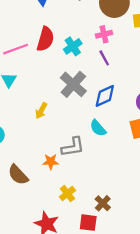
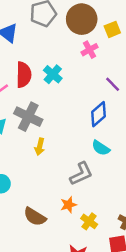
pink cross: (104, 34) -> (90, 50), moved
purple line: (104, 58) -> (113, 84), moved
gray cross: (73, 84) -> (28, 117), moved
orange star: (51, 162) -> (68, 205), moved

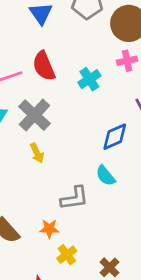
cyan cross: (53, 74) -> (89, 79), moved
red semicircle: (24, 75) -> (44, 66), turned 140
yellow arrow: (40, 147) -> (37, 153), turned -56

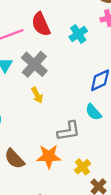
orange star: (49, 229) -> (49, 156), size x1.5
yellow cross: (67, 255) -> (82, 167), moved

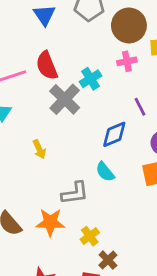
gray cross: (34, 64) -> (65, 99), moved

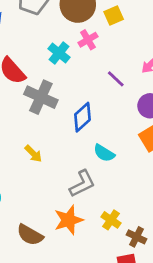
cyan cross: (90, 79) -> (59, 53), moved
blue diamond: (114, 134) -> (82, 117), moved

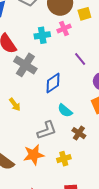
cyan cross: (59, 53) -> (42, 35), turned 35
yellow cross: (111, 220) -> (64, 159), turned 32
brown cross: (136, 237) -> (79, 133), moved

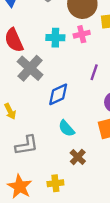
purple line: (80, 59) -> (94, 72), turned 48
gray L-shape: (47, 130) -> (27, 145), moved
orange star: (34, 155) -> (20, 187), moved, turned 30

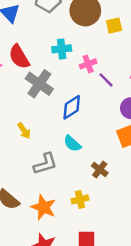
pink cross: (82, 34) -> (88, 64), moved
purple line: (94, 72) -> (106, 80), turned -56
cyan semicircle: (66, 128) -> (72, 144), moved

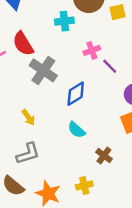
cyan cross: (62, 49) -> (64, 21), moved
gray L-shape: (45, 164) -> (28, 153), moved

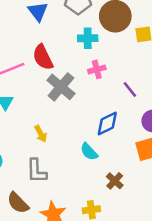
pink cross: (92, 50) -> (97, 69), moved
blue diamond: (76, 94) -> (107, 123), moved
gray L-shape: (28, 153) -> (37, 171), turned 100

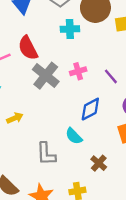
pink cross: (97, 69) -> (78, 71), moved
yellow arrow: (41, 134) -> (15, 118), moved, turned -84
gray L-shape: (37, 171) -> (46, 154), moved

